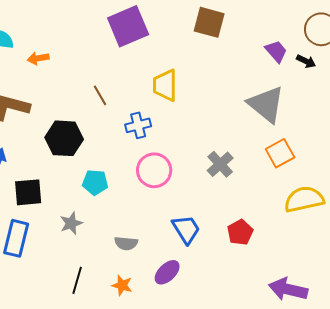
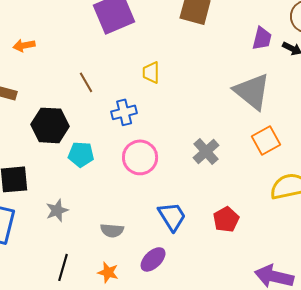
purple trapezoid: (276, 51) -> (262, 38), turned 55
yellow trapezoid: (165, 85) -> (151, 72), size x0.7
cyan pentagon: (95, 182) -> (81, 154), moved

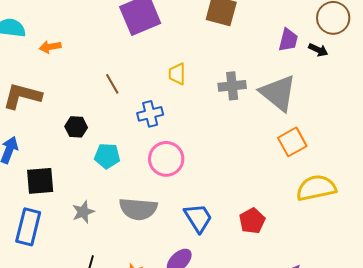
black hexagon: (50, 125) -> (76, 127), size x0.6
gray cross: (206, 151) -> (232, 86), moved, turned 36
gray semicircle: (112, 230) -> (138, 209), moved, size x1.6

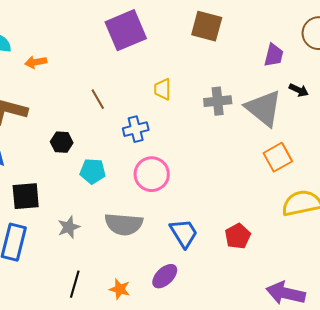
black arrow: (318, 50) -> (299, 90), moved

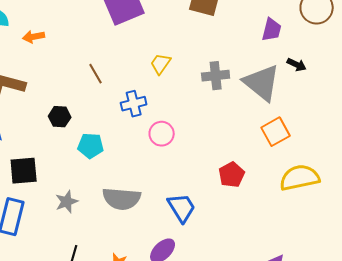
yellow trapezoid: (163, 89) -> (161, 64), turned 35
pink circle: (152, 174) -> (162, 134), moved, size x0.7
red pentagon: (238, 236) -> (232, 175), moved

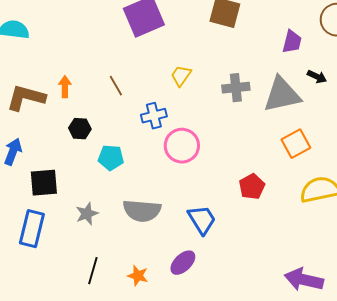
orange arrow: (34, 37) -> (65, 87), moved, turned 100
gray triangle: (262, 83) -> (282, 95), turned -51
pink circle: (162, 134) -> (182, 146), size x1.4

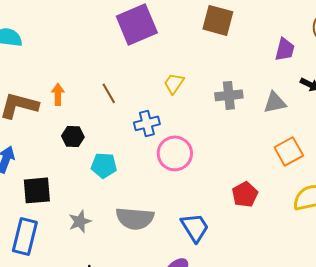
gray triangle: (282, 95) -> (275, 102), size x0.6

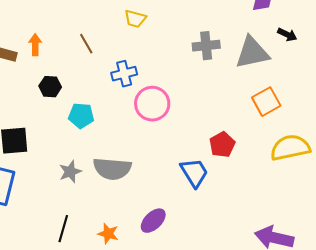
yellow trapezoid: (174, 83) -> (135, 19), moved, turned -110
gray triangle: (275, 102) -> (252, 53), size x1.5
gray star: (80, 221) -> (70, 172), moved
blue trapezoid: (195, 227) -> (194, 173), moved

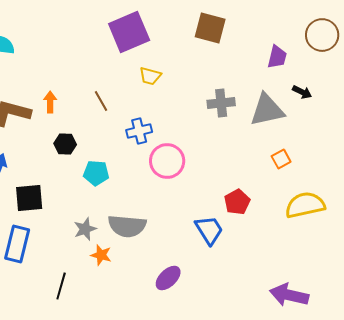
orange square: (266, 102) -> (281, 159), size x0.7
black line: (63, 229) -> (61, 286), moved
orange star: (108, 234) -> (101, 255), moved

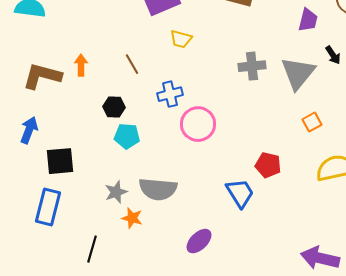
black arrow: (302, 92) -> (333, 55), turned 30
gray triangle: (267, 110) -> (298, 73), turned -39
black hexagon: (65, 144) -> (114, 107), moved
red pentagon: (237, 202) -> (268, 165), turned -30

